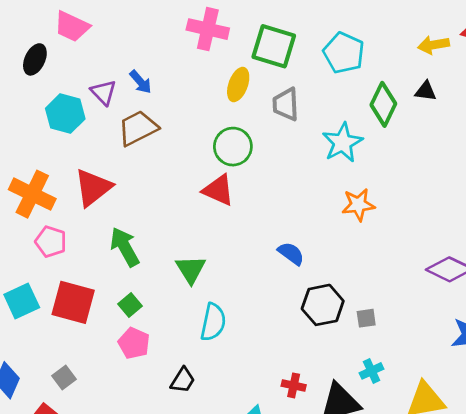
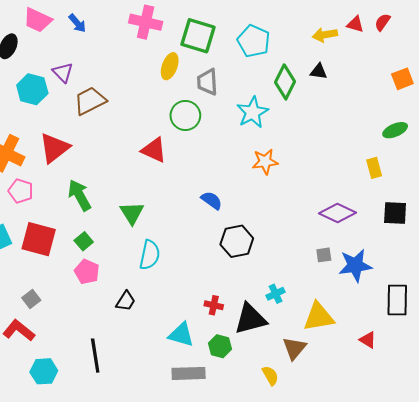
blue arrow: (141, 82) -> (77, 23), moved
green circle: (233, 147) -> (185, 115), moved
gray square: (366, 318) -> (324, 255), moved

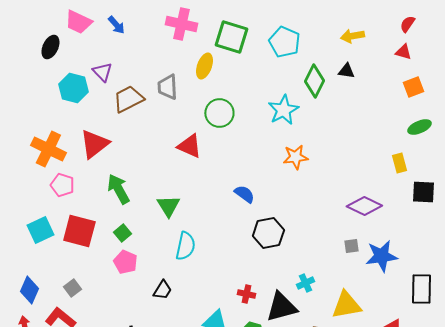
red triangle: (355, 24) -> (403, 52), moved
orange square: (402, 79) -> (413, 87), moved
gray trapezoid: (207, 82) -> (167, 87), moved
black square: (395, 213) -> (423, 192), moved

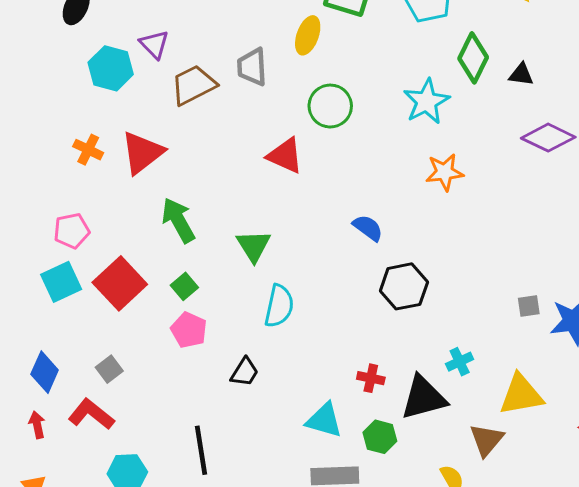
black triangle: (346, 71) -> (521, 74), moved
orange cross: (48, 149) -> (88, 150), moved, size x0.6
pink pentagon: (62, 185) -> (72, 231), moved, turned -30
purple diamond: (364, 206) -> (548, 138), moved
red square: (79, 231) -> (120, 283), turned 32

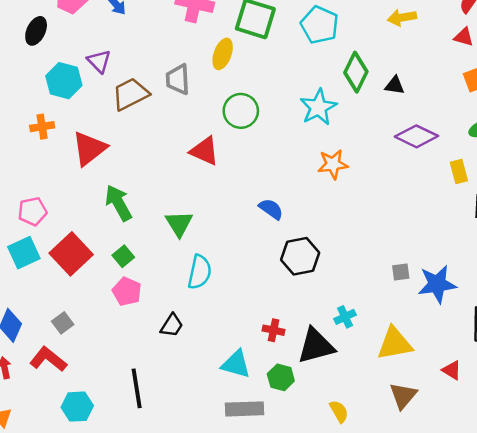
orange cross: (88, 150) -> (42, 127), moved, turned -35
brown triangle: (487, 440) -> (403, 396), moved

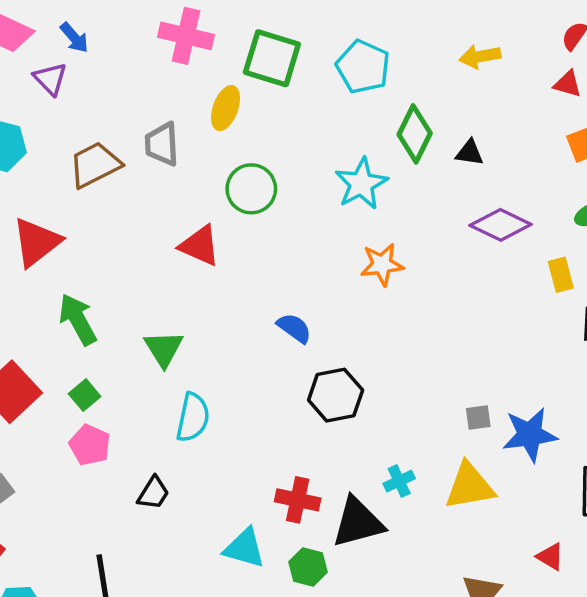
purple triangle: (99, 61) -> (50, 79), moved
red cross: (274, 330) -> (298, 500), size x1.4
yellow triangle: (395, 344) -> (470, 486), moved

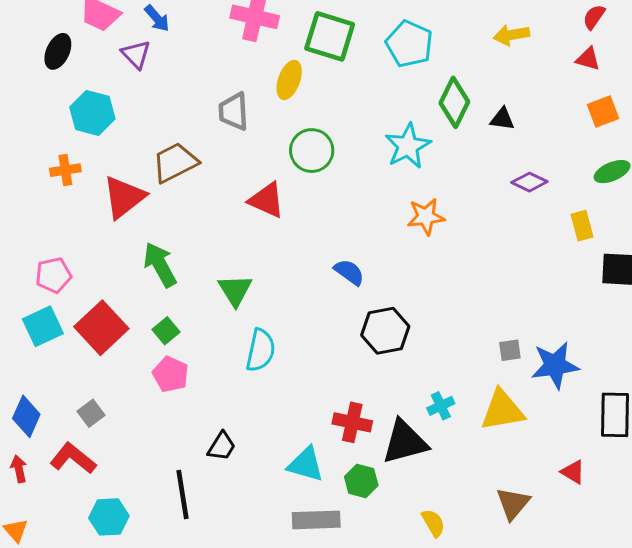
brown trapezoid: (95, 165) -> (175, 163), moved
purple diamond: (501, 225) -> (529, 182), size x0.7
black trapezoid: (153, 493) -> (222, 446), moved

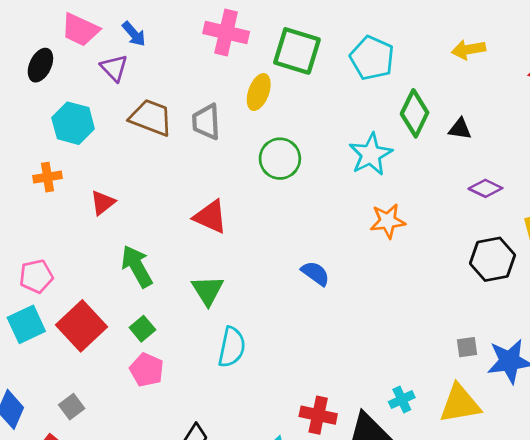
brown trapezoid: (175, 163) -> (151, 118), moved, turned 48
red triangle: (124, 197) -> (103, 203), size x0.6
red triangle: (267, 200) -> (210, 217), moved
black hexagon: (385, 331) -> (493, 259), moved

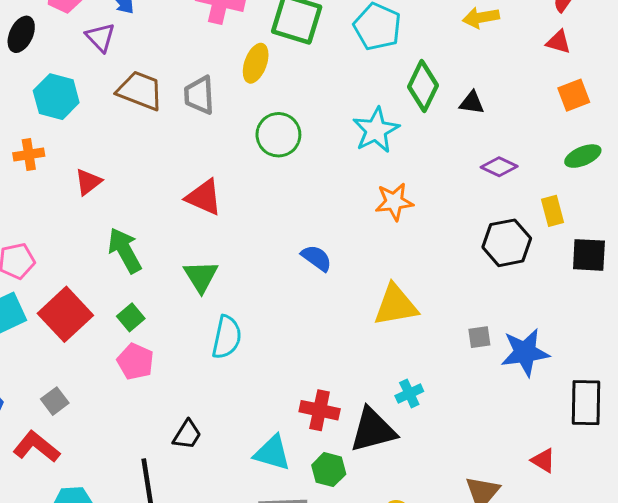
yellow triangle: (460, 404) -> (396, 305), moved

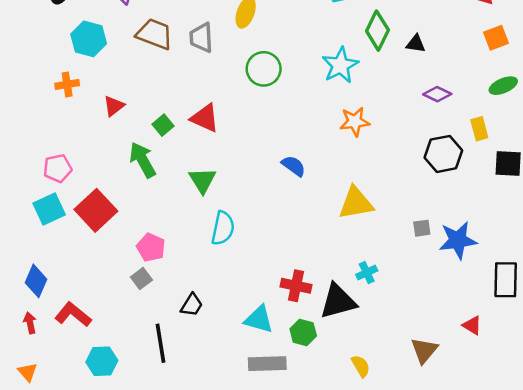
green square: (131, 317) -> (163, 125), moved
gray square: (55, 401) -> (141, 279), moved

